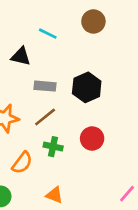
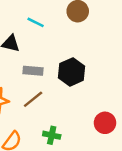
red circle: (92, 139) -> (105, 123), moved
green cross: (53, 147) -> (52, 135), moved

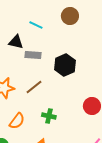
gray rectangle: (33, 71) -> (33, 55), moved

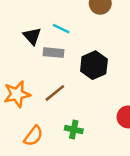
cyan line: (36, 25) -> (61, 29), moved
black triangle: (16, 42) -> (32, 36), turned 35

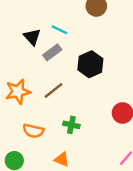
gray rectangle: (54, 53) -> (52, 52), turned -42
orange semicircle: (33, 136) -> (33, 131), turned 66

